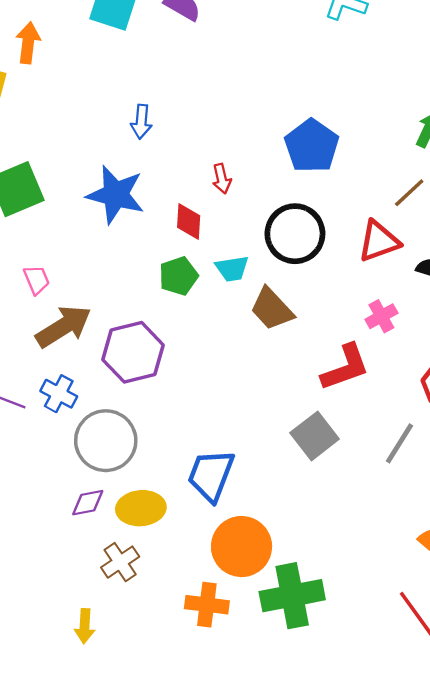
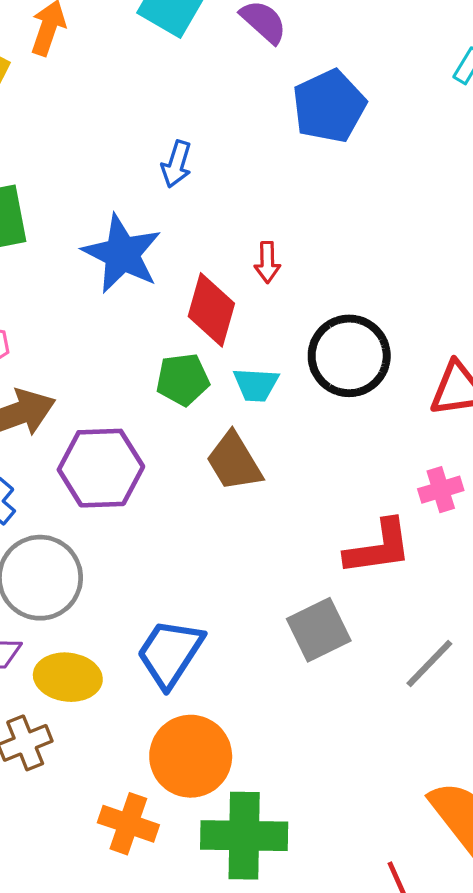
blue pentagon: (312, 146) -> (329, 106), moved
red diamond: (189, 221) -> (211, 310), size x1.4
brown trapezoid: (272, 309) -> (234, 462), moved

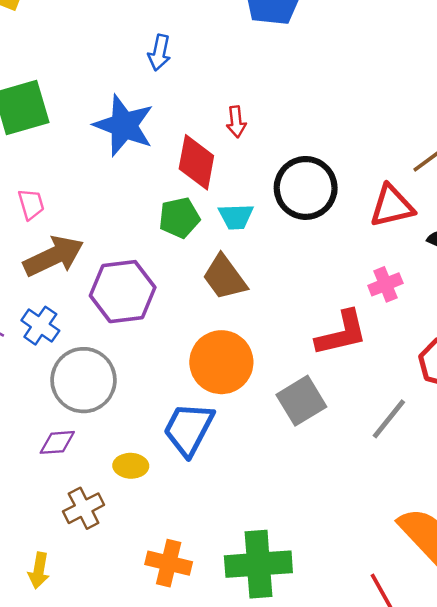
yellow ellipse: (68, 677) -> (131, 466), moved, size x0.7
orange circle: (191, 756) -> (221, 362), moved

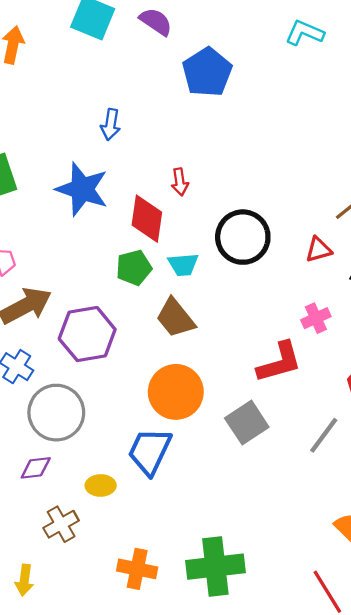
red triangle: (392, 206) -> (319, 250), size x0.7

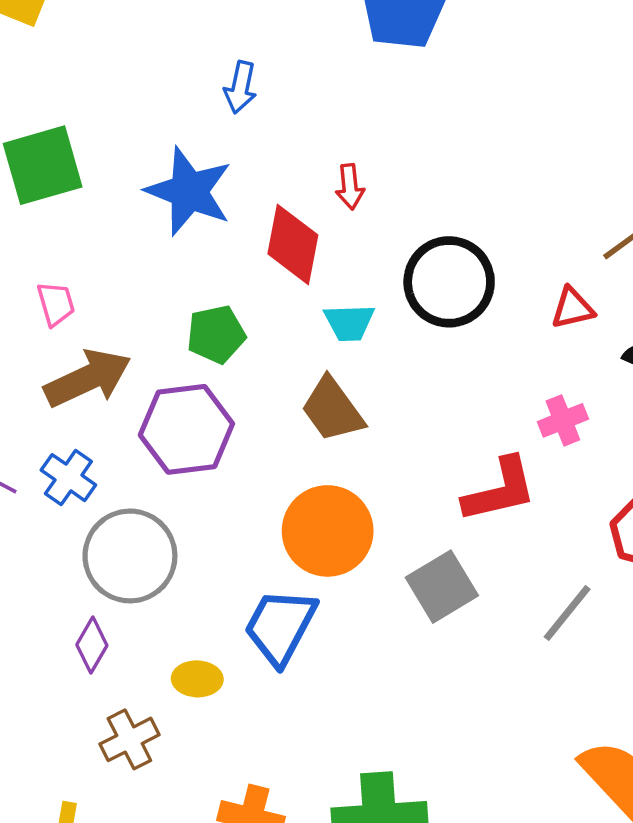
green pentagon: (134, 268) -> (216, 334), moved
purple diamond: (36, 468) -> (92, 645), turned -56

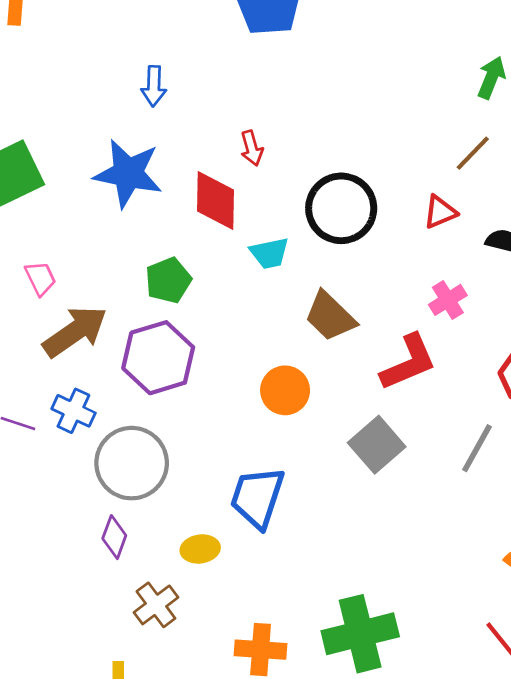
brown trapezoid: (333, 410) -> (330, 316), moved
orange circle: (328, 531) -> (285, 390), moved, size x0.7

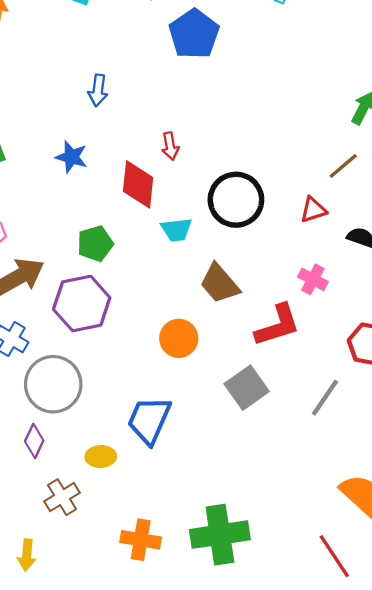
blue star: (128, 173) -> (71, 157), size x0.6
pink cross: (448, 300) -> (313, 279), turned -36

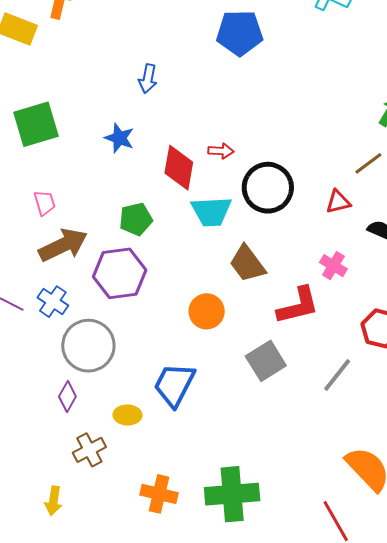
blue pentagon: (194, 34) -> (240, 33), turned 30
red arrow: (170, 146) -> (221, 151), moved, turned -80
cyan trapezoid: (177, 230) -> (211, 211), size x1.4

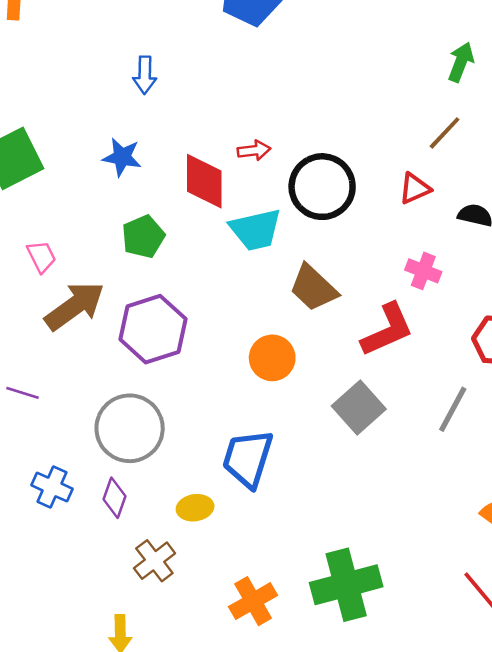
green pentagon: (136, 219) -> (143, 237), moved
blue cross: (53, 302) -> (52, 487), moved
orange cross: (159, 494) -> (253, 601), turned -33

